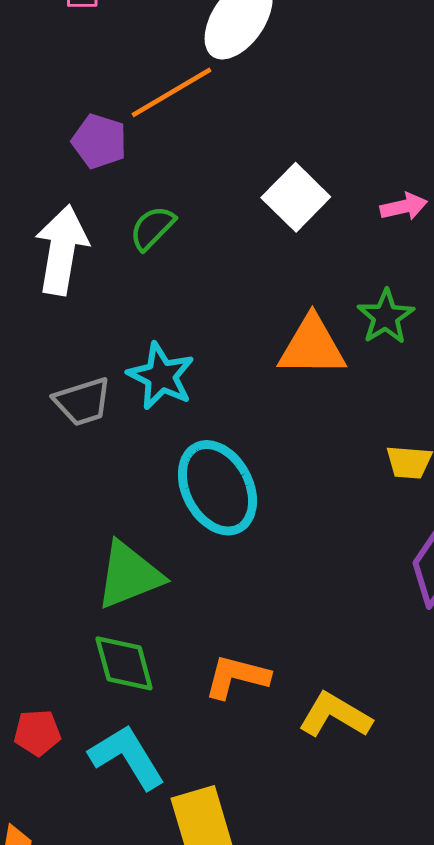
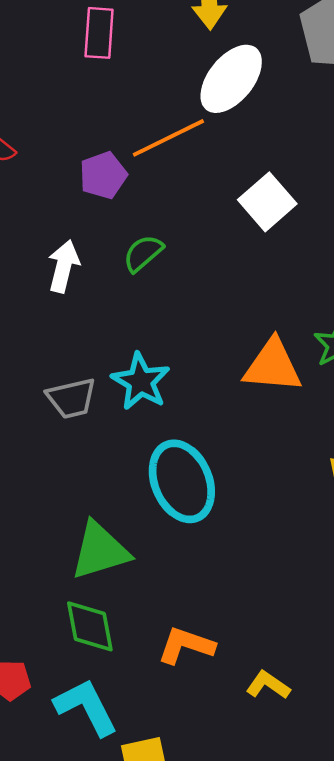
purple pentagon: (99, 141) -> (103, 175), turned 30
white square: (296, 197) -> (267, 202), moved
white arrow: (62, 250) -> (64, 266), size x0.7
yellow L-shape: (335, 715) -> (268, 685), size x0.7

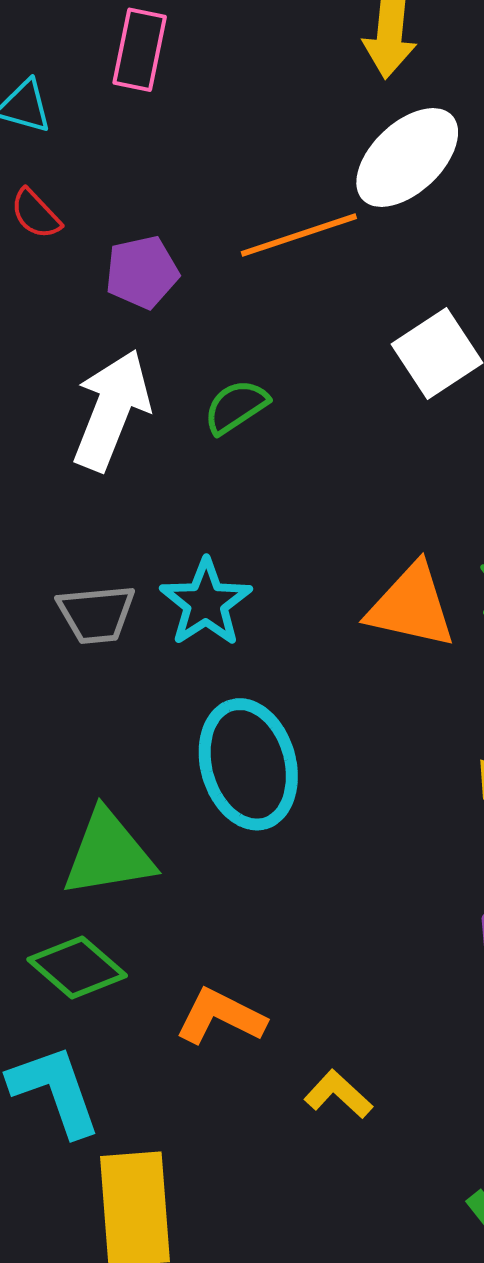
pink rectangle: (99, 33) -> (140, 50), moved
purple pentagon: (103, 175) -> (142, 272), moved
white arrow: (64, 266) -> (112, 410), size x1.5
green diamond: (90, 626) -> (77, 967), turned -46

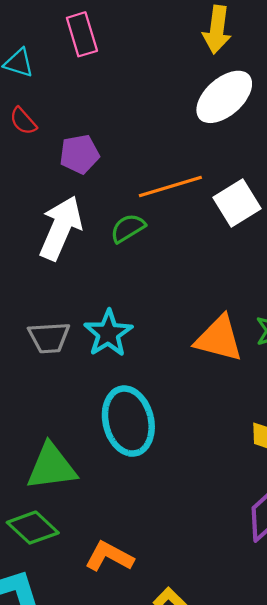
pink rectangle: (140, 50) -> (82, 34), turned -30
orange line: (299, 235) -> (170, 187), moved

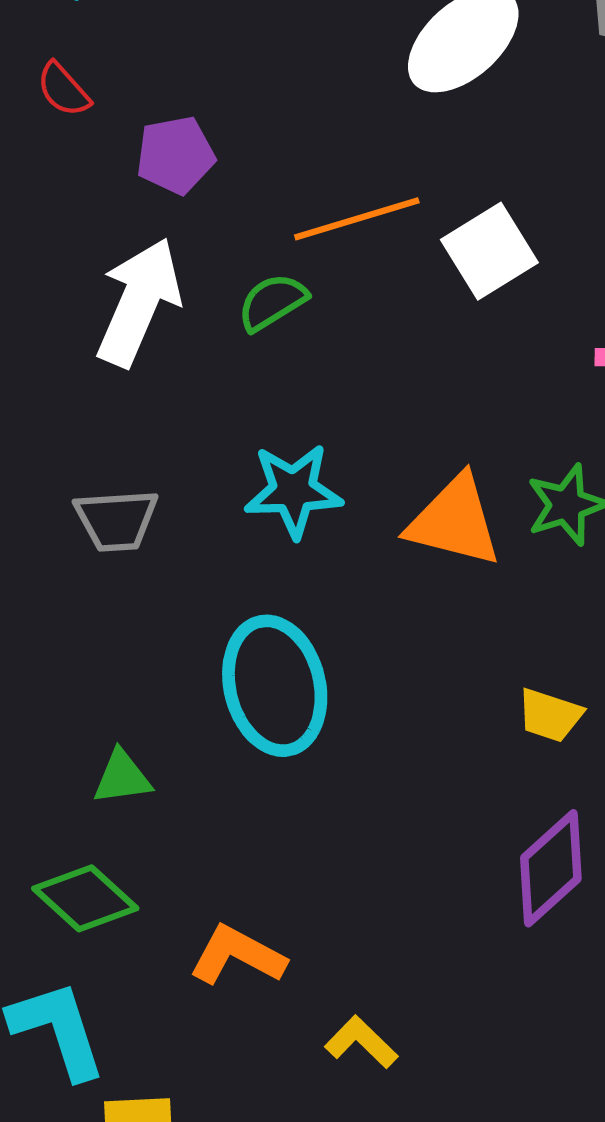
cyan star: (108, 333) -> (293, 491), moved, turned 30
green triangle: (51, 467) -> (122, 777), size x0.6

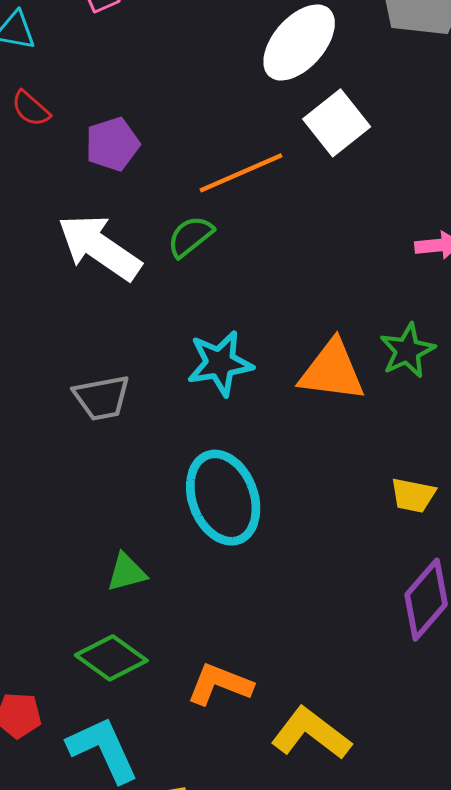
white square: (489, 251) -> (337, 123), moved
white arrow: (139, 302) -> (99, 247), turned -72
yellow L-shape: (361, 1042) -> (311, 733), size x1.6

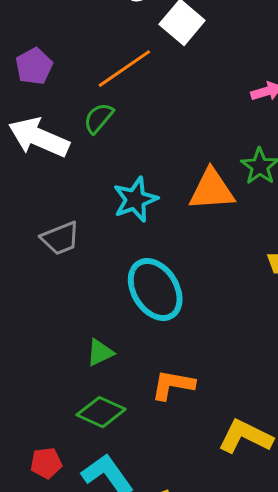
orange L-shape: (220, 684) -> (173, 385), moved

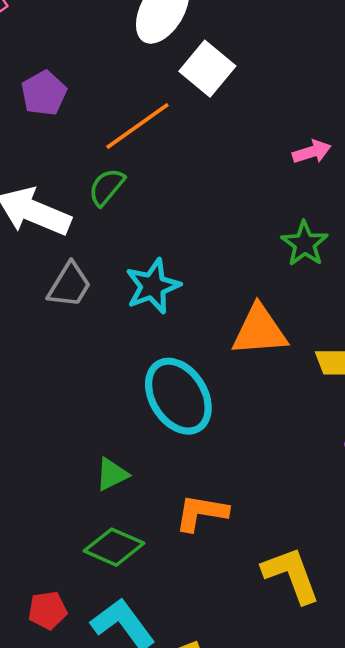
purple pentagon: (34, 66) -> (44, 93), moved
orange triangle: (212, 190) -> (259, 331), moved
gray trapezoid: (60, 238) -> (69, 285), moved, turned -36
yellow L-shape: (245, 437) -> (291, 575), turned 44

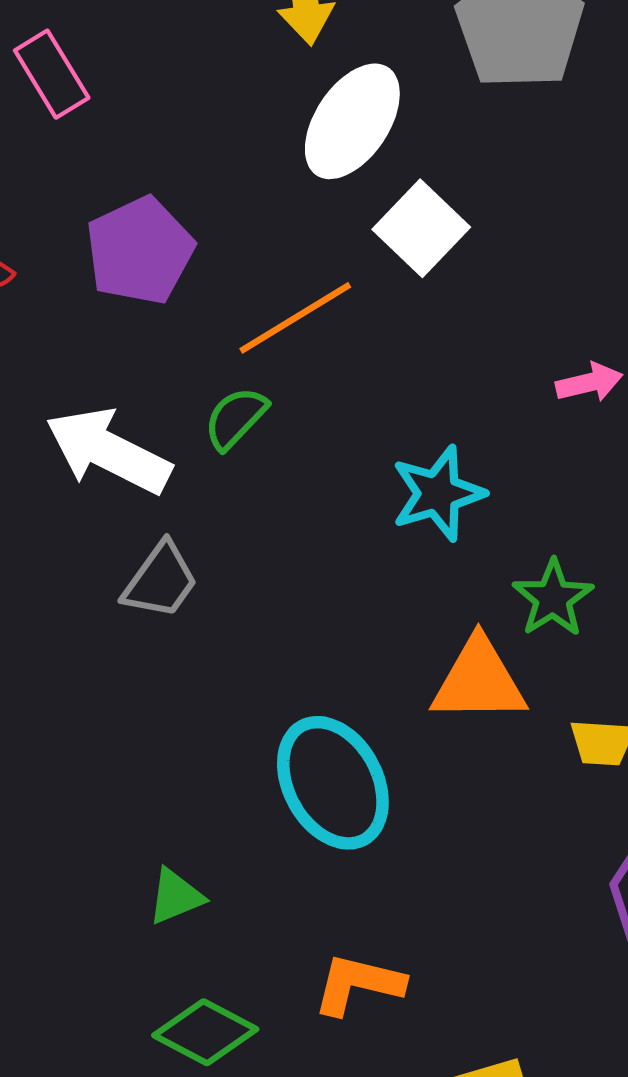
purple pentagon: (44, 93) -> (140, 251), size x1.4
green star: (305, 244) -> (553, 598), moved
cyan star: (153, 286) -> (438, 493), moved
green triangle: (112, 474) -> (176, 896), moved

